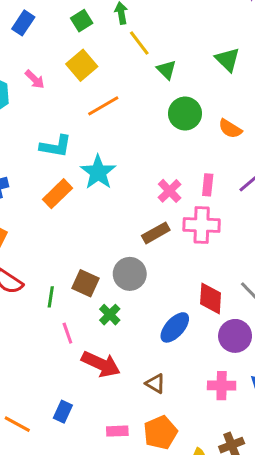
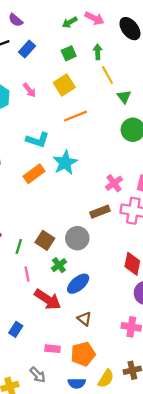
blue ellipse: (175, 327) -> (78, 284), moved

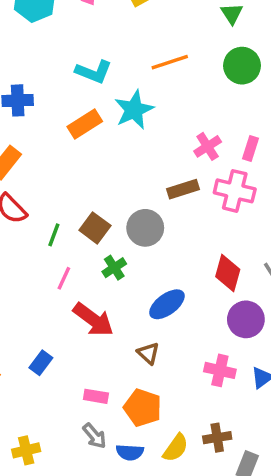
orange line: (75, 116) -> (170, 62), moved
pink line: (27, 274) -> (64, 278), turned 32
blue ellipse: (78, 284) -> (167, 304), moved
orange pentagon: (83, 354) -> (143, 408), turned 30
gray arrow: (38, 375) -> (94, 436), moved

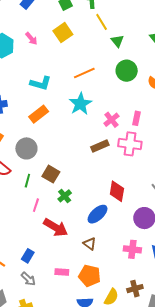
cyan star: (134, 110) -> (80, 104), moved
gray circle: (145, 228) -> (26, 148), moved
red diamond: (228, 273) -> (117, 191), moved
gray arrow: (94, 436) -> (28, 279), moved

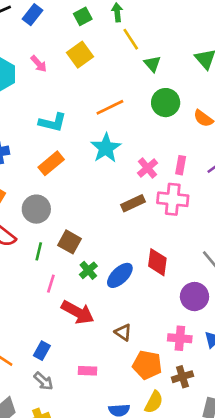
blue ellipse: (97, 214) -> (120, 275), moved
orange pentagon: (90, 276) -> (147, 365), moved
brown cross: (135, 289) -> (182, 377), moved

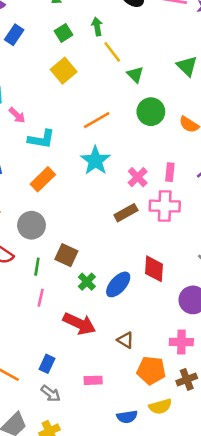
pink arrow: (39, 64) -> (17, 115), moved
pink line: (51, 284) -> (41, 298), moved
yellow semicircle: (154, 402) -> (160, 406), turned 50

